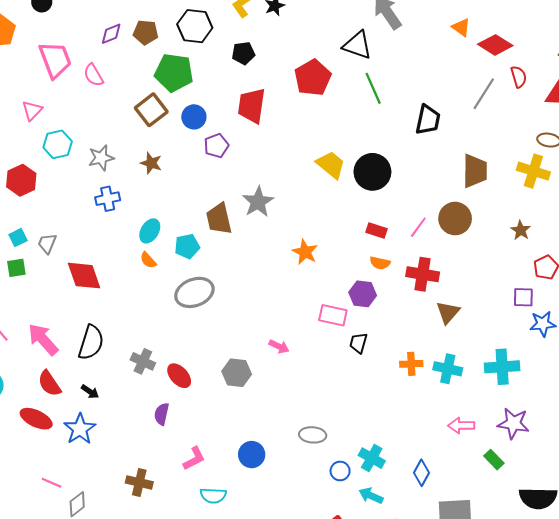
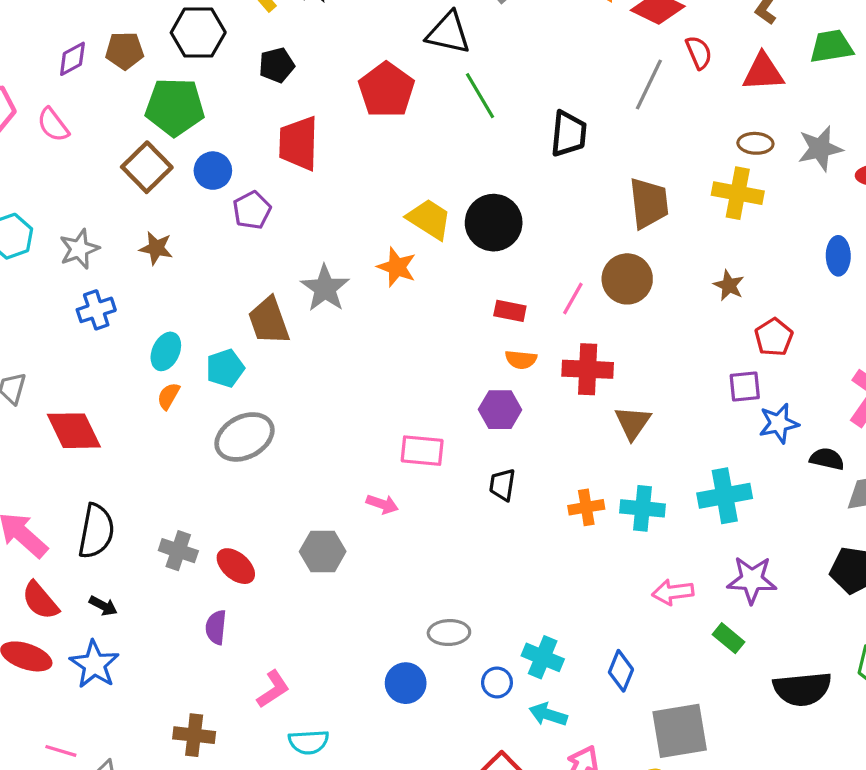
orange star: (305, 252) -> (397, 267), moved
orange semicircle: (148, 260) -> (168, 396), turned 78
pink rectangle: (333, 315) -> (422, 451), moved
blue circle: (252, 455) -> (406, 683), moved

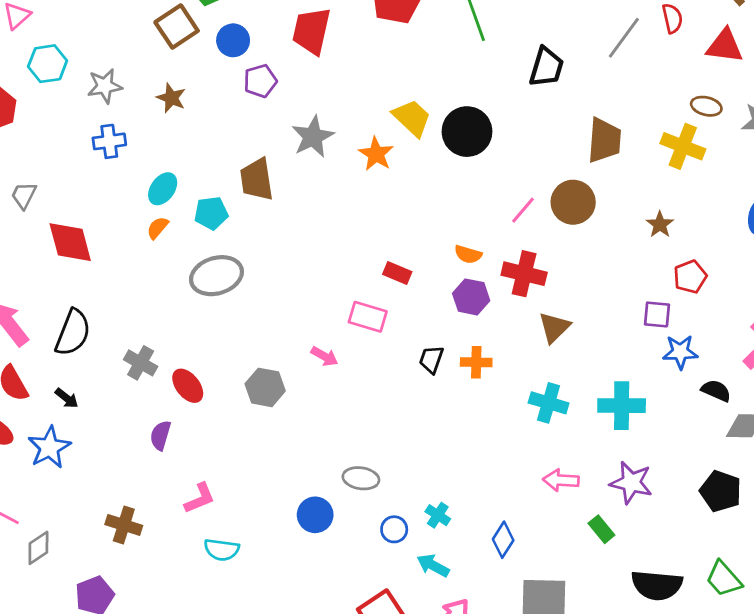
gray star: (325, 288) -> (313, 137), moved
red rectangle: (510, 311) -> (397, 273), moved
purple hexagon: (500, 410) -> (471, 297), moved
orange cross: (586, 507) -> (476, 362), moved
cyan cross: (543, 657) -> (438, 515), size x0.7

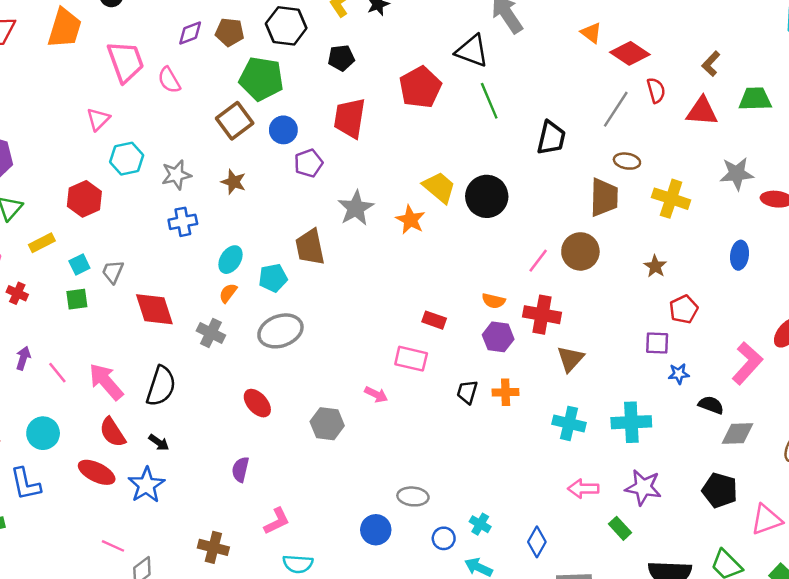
brown ellipse: (706, 106) -> (627, 161), moved
blue star: (680, 352) -> (679, 374), size x0.7
gray cross: (141, 363) -> (211, 333), moved
red ellipse: (188, 386) -> (257, 403), moved

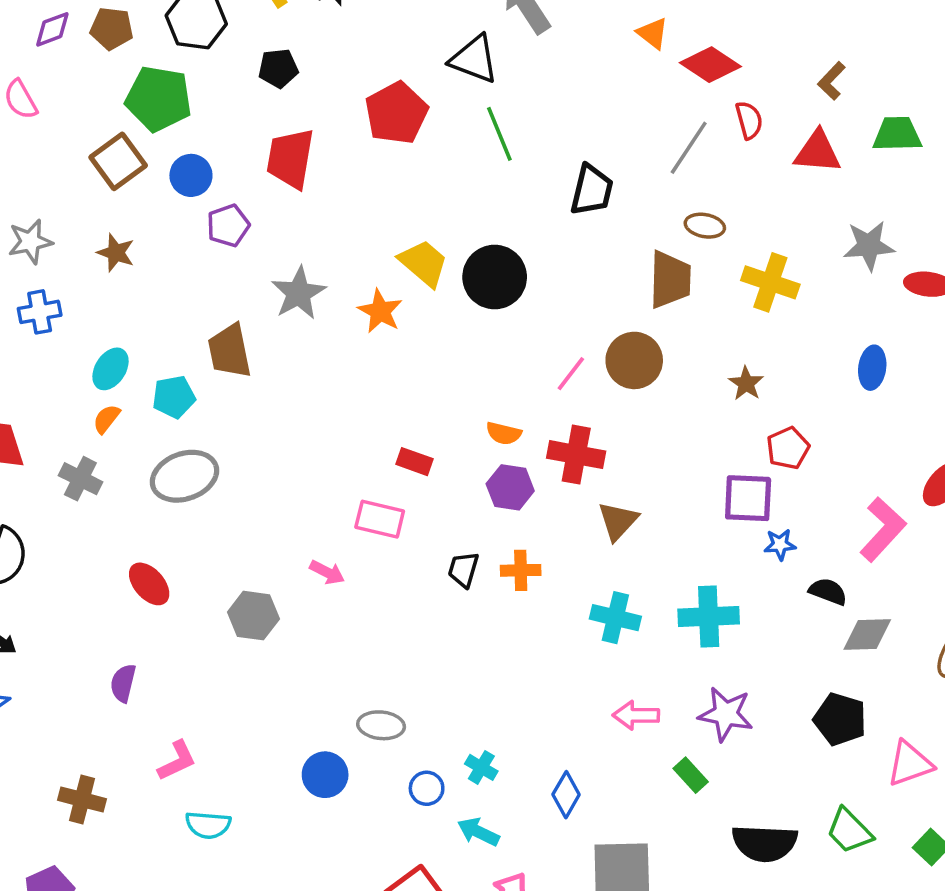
purple square: (657, 343) -> (748, 498), size x1.4

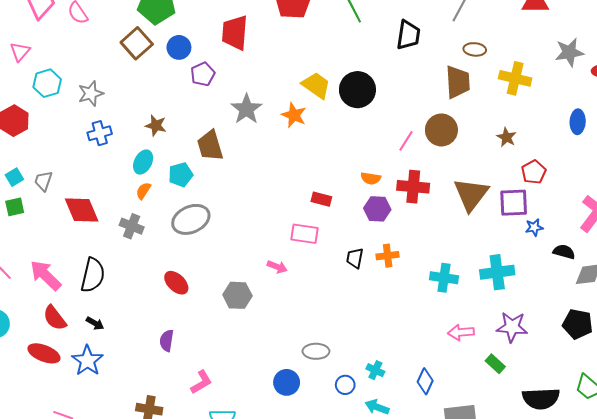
brown star: (116, 253) -> (156, 125), moved
brown triangle: (618, 521) -> (471, 194), moved, size x1.5

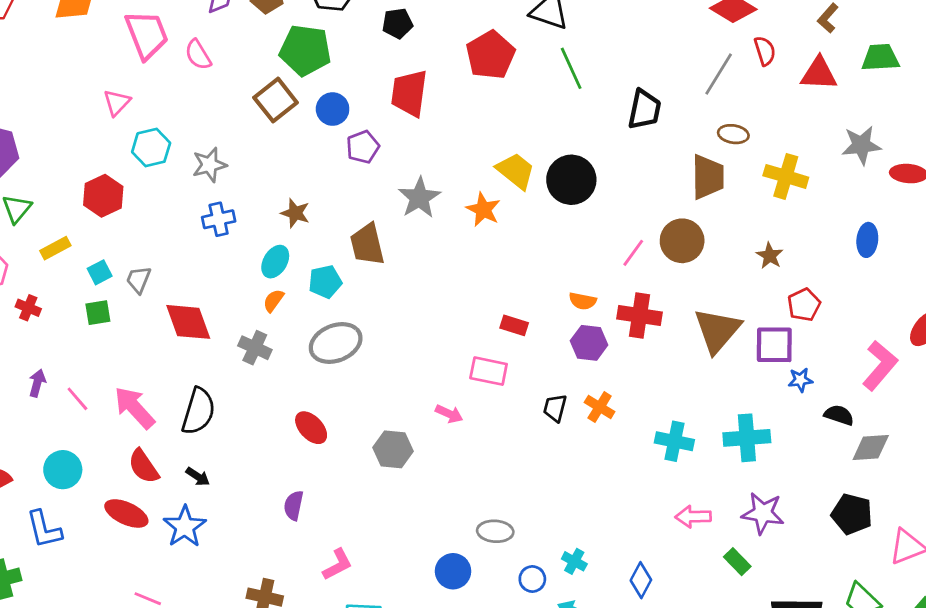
orange cross: (388, 256) -> (600, 407), turned 35

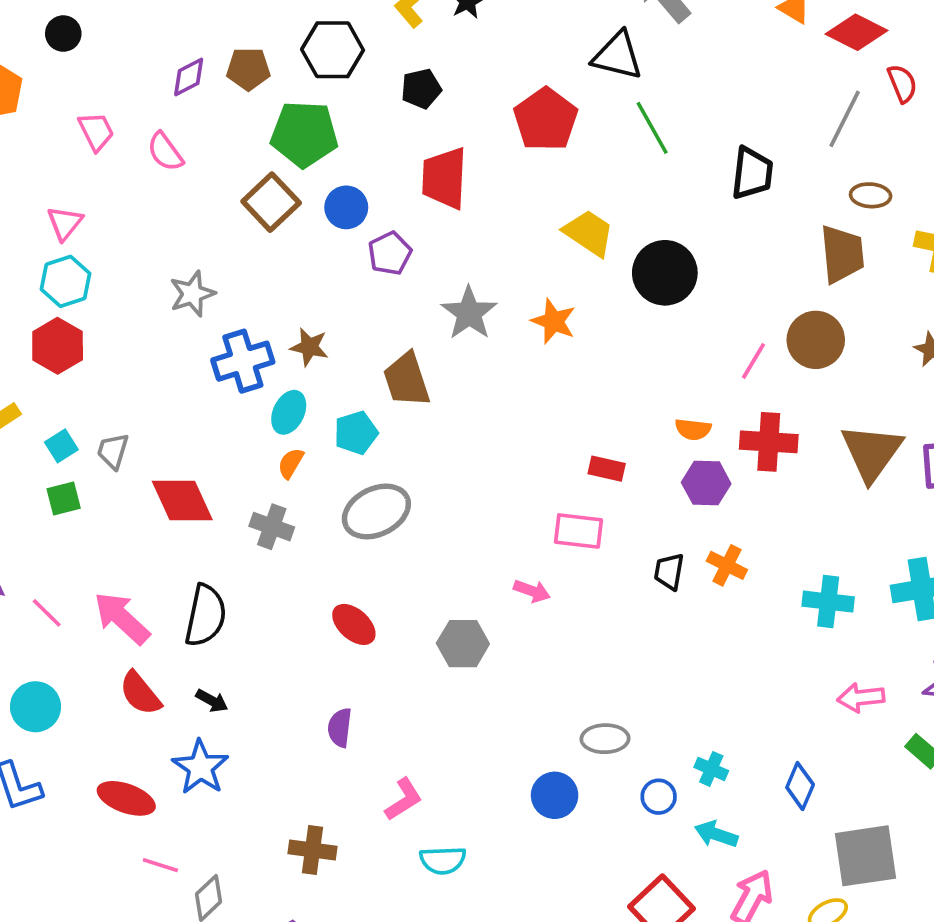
pink trapezoid: (147, 35) -> (96, 131), size x0.6
cyan hexagon: (151, 147) -> (65, 281), moved
yellow trapezoid: (516, 171) -> (589, 233), moved
blue cross: (219, 219) -> (243, 361), moved, size x1.4
red ellipse: (126, 513) -> (126, 798), moved

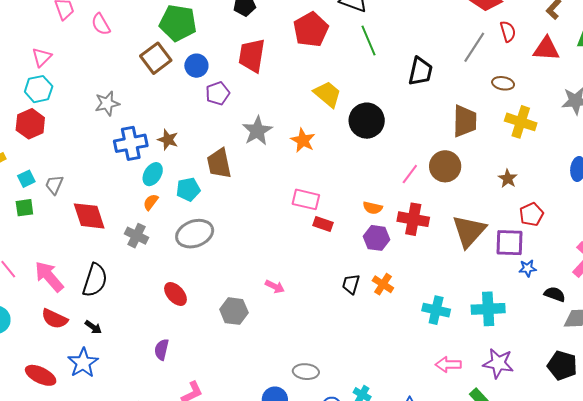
brown ellipse: (871, 195) -> (503, 83), moved
pink rectangle: (578, 531) -> (306, 199), moved
red semicircle: (140, 693) -> (55, 319), turned -32

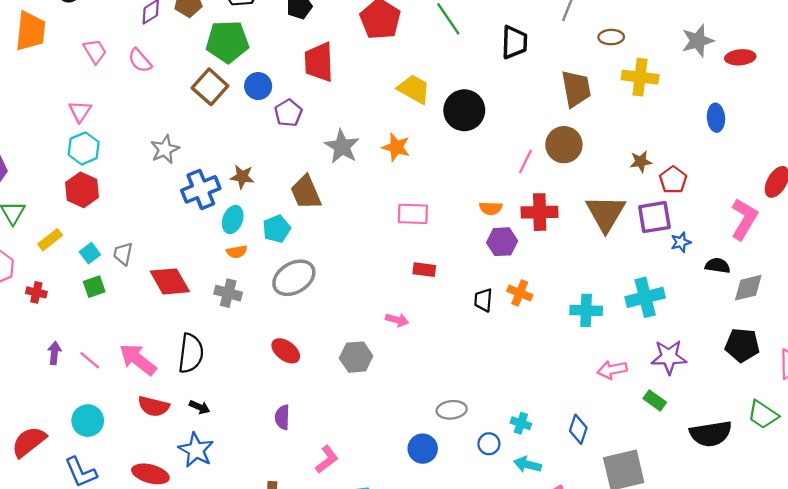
brown star: (508, 179) -> (641, 162), moved, turned -30
orange semicircle: (151, 202) -> (237, 252), turned -126
red rectangle: (323, 224) -> (424, 270), moved

